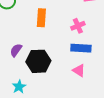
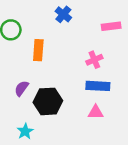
orange rectangle: (41, 18) -> (38, 50), moved
pink triangle: (79, 70) -> (96, 112), turned -32

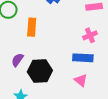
pink cross: (94, 60) -> (90, 35), moved
pink triangle: (96, 112) -> (81, 80), turned 40

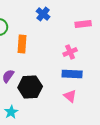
pink cross: (90, 35) -> (70, 52), moved

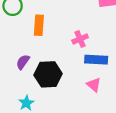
pink cross: (70, 52) -> (80, 39), moved

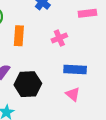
pink cross: (80, 39) -> (59, 38), moved

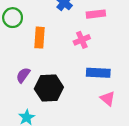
pink rectangle: (87, 13) -> (96, 14), moved
pink triangle: (73, 94) -> (108, 99), moved

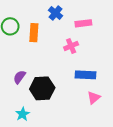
orange rectangle: (40, 38) -> (34, 33), moved
pink triangle: (108, 99) -> (94, 98), turned 40

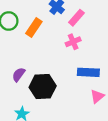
pink rectangle: (83, 23) -> (76, 18), moved, turned -42
orange rectangle: (34, 33) -> (34, 28), turned 30

